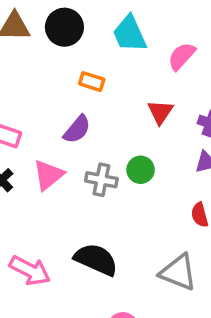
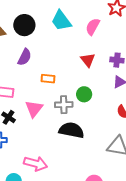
orange rectangle: (92, 82) -> (48, 79), moved
purple semicircle: (77, 129) -> (25, 57), moved
black semicircle: (96, 259) -> (71, 130), moved

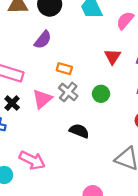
gray cross: (64, 105) -> (68, 92), moved, turned 30
black semicircle: (71, 130) -> (79, 131), size x0.7

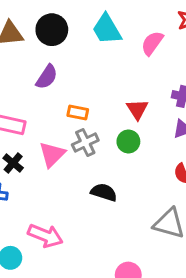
red triangle: (113, 57) -> (137, 109), moved
gray cross: (68, 92) -> (85, 143), turned 30

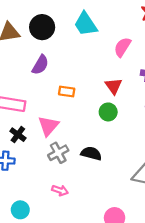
pink semicircle: (152, 43) -> (122, 47), moved
gray cross: (85, 143) -> (58, 153), moved
pink arrow: (45, 236) -> (60, 190), moved, size x0.6

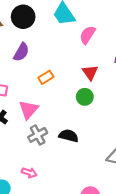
pink semicircle: (122, 47) -> (87, 35), moved
orange rectangle: (67, 91) -> (46, 77), turned -40
pink arrow: (60, 190) -> (29, 173), moved

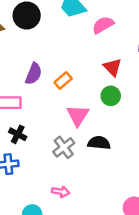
pink semicircle: (87, 35) -> (103, 25), turned 36
purple semicircle: (21, 52) -> (34, 74), moved
pink triangle: (29, 110) -> (78, 115), moved

